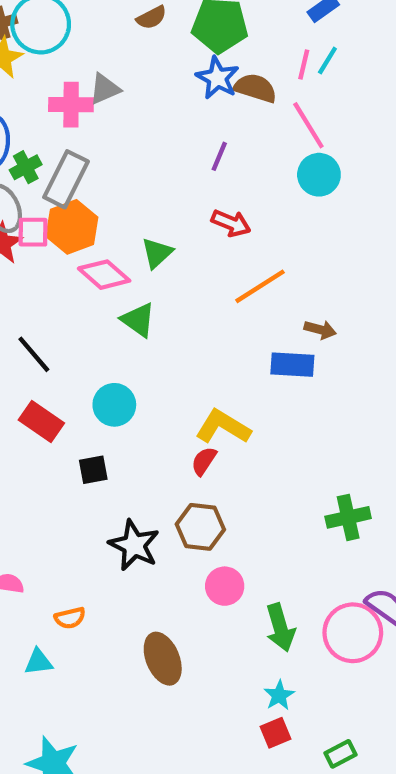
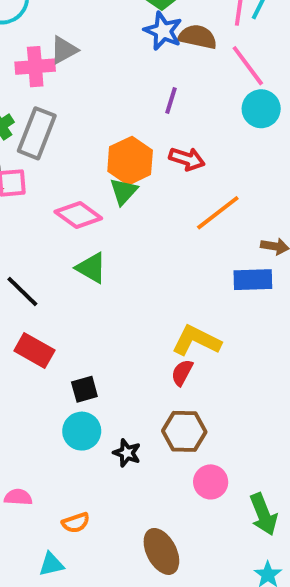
orange hexagon: (72, 227) -> (130, 161), moved
green triangle: (138, 320) -> (91, 268), moved
cyan circle: (114, 405) -> (82, 431), moved
black star: (134, 545) -> (127, 453), size x0.6

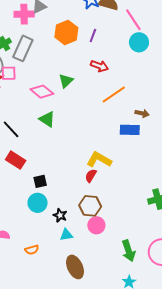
orange hexagon: (130, 161) -> (66, 32), moved
pink circle: (211, 482) -> (96, 225), moved
cyan triangle: (51, 564) -> (66, 235), moved

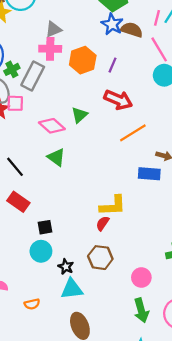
pink cross: (24, 14) -> (50, 49), moved
red arrow: (99, 66) -> (118, 100), size x1.4
yellow L-shape: (99, 160) -> (113, 206), turned 145
pink circle: (96, 225) -> (141, 277), moved
cyan triangle: (66, 235) -> (72, 289), size x1.5

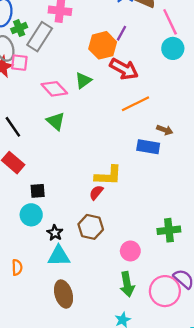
orange hexagon: (83, 60) -> (103, 45), moved
orange semicircle: (32, 304) -> (17, 267), turned -84

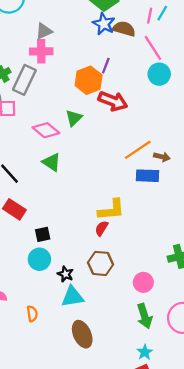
orange line: (136, 104) -> (138, 150), moved

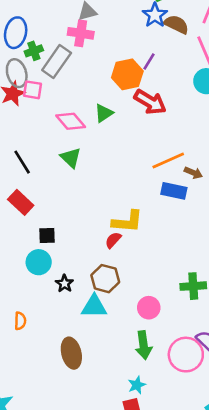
cyan triangle: (72, 297) -> (94, 306), moved

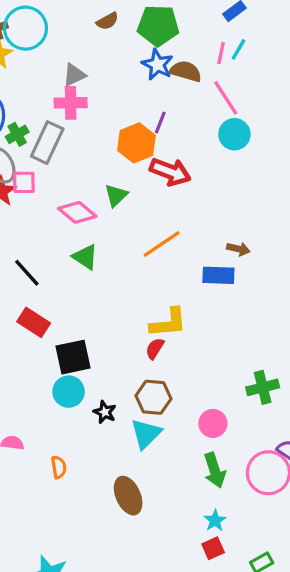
orange line: (168, 161) -> (162, 244), moved
black square: (47, 235) -> (73, 357), size x1.6
cyan triangle: (94, 306) -> (146, 434), turned -36

